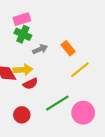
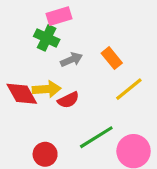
pink rectangle: (22, 19) -> (59, 16), moved
red semicircle: (30, 84) -> (68, 100), moved

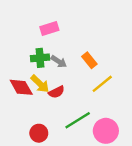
green cross: (47, 38) -> (40, 58), moved, turned -30
gray arrow: (71, 60) -> (59, 61), turned 56
yellow arrow: (47, 89) -> (40, 84), turned 48

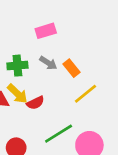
pink rectangle: (49, 29) -> (46, 31), moved
gray arrow: (59, 61) -> (48, 63), moved

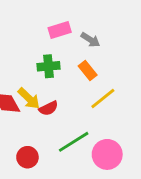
gray arrow: (48, 63) -> (90, 40), moved
green cross: (17, 66) -> (48, 66), moved

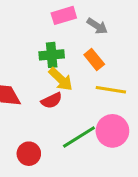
yellow arrow: (29, 98) -> (61, 79), moved
yellow line: (103, 98) -> (111, 90), turned 48
pink circle: (107, 154) -> (112, 131), moved

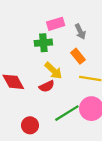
gray arrow: (97, 26) -> (80, 32), turned 32
green cross: (52, 55) -> (43, 43), moved

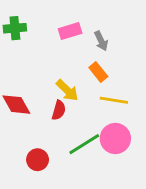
green cross: (43, 43) -> (15, 28), moved
red semicircle: (47, 86) -> (59, 110), turned -48

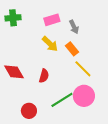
yellow arrow: (67, 90) -> (50, 44), moved
yellow line: (114, 100) -> (83, 69), turned 36

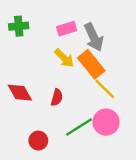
gray arrow: (74, 27) -> (94, 37), size x1.6
orange rectangle: (72, 49) -> (91, 64), size x1.6

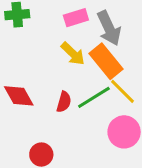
green line: (79, 127) -> (94, 97), moved

